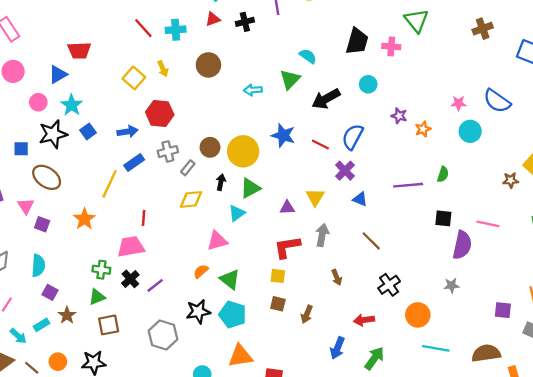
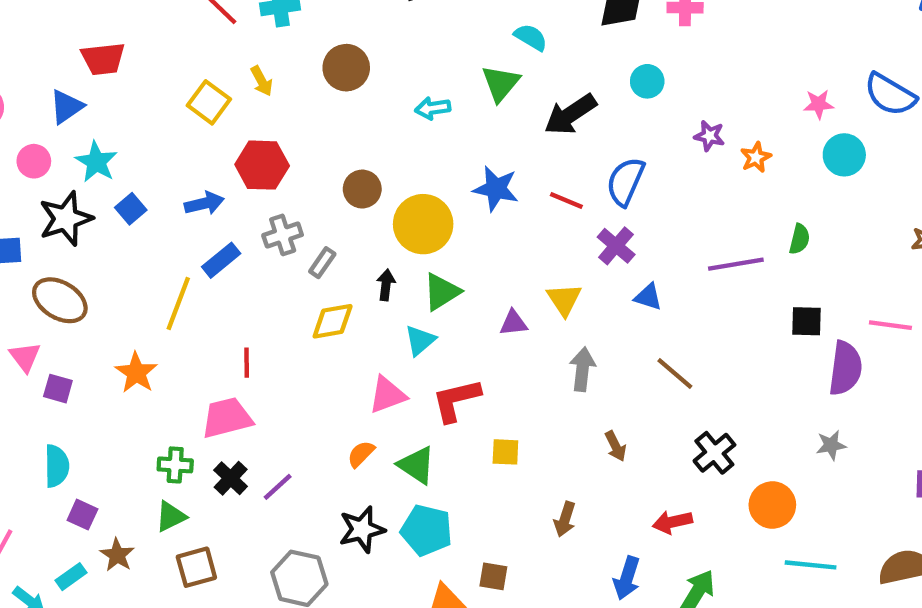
brown circle: (210, 147) -> (362, 189), moved
red L-shape: (287, 247) -> (456, 400), moved
brown square: (278, 304) -> (493, 576), moved

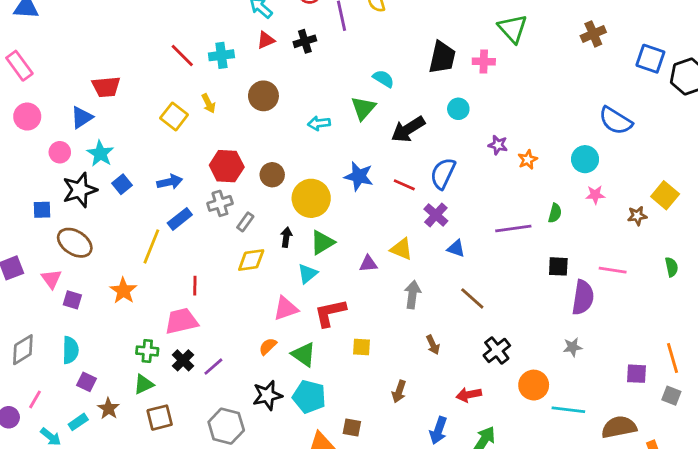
pink star: (819, 104) -> (595, 195), moved
red hexagon: (262, 165) -> (227, 166), moved
yellow triangle: (564, 299) -> (401, 249), turned -35
cyan line: (811, 565) -> (568, 410), moved

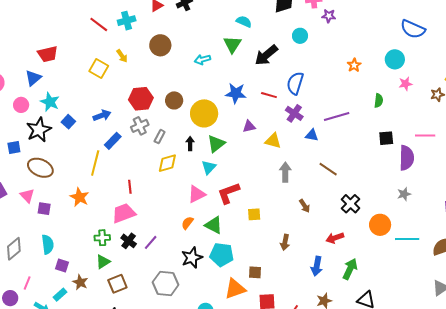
purple star: (498, 145) -> (329, 16), moved
purple line: (513, 229) -> (337, 116), moved
purple triangle: (368, 264) -> (249, 126), moved

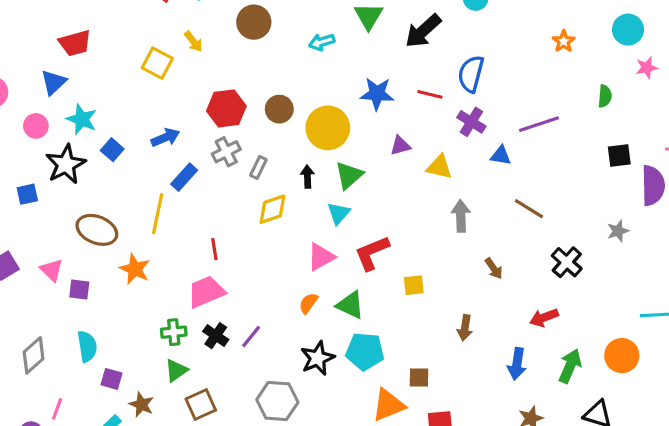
brown ellipse: (40, 168) -> (97, 230), moved
gray star: (404, 194) -> (618, 231), moved
orange circle: (380, 225) -> (622, 356), moved

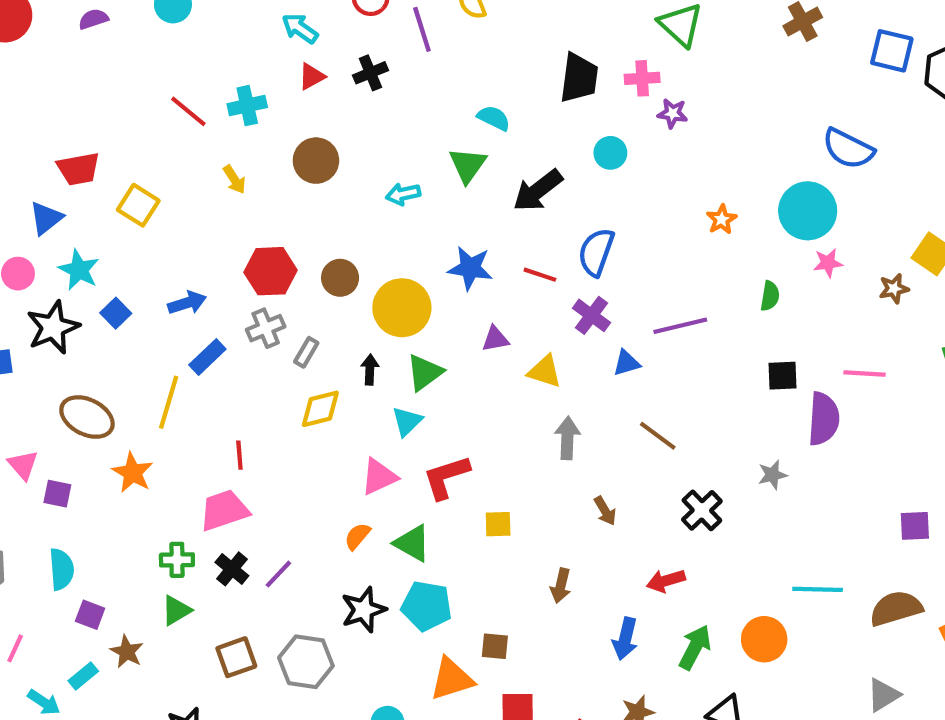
cyan circle: (628, 30) -> (808, 211), size x1.4
yellow square: (157, 63) -> (138, 205), moved
blue triangle: (501, 156) -> (626, 363), turned -30
brown square: (201, 405) -> (236, 657), moved

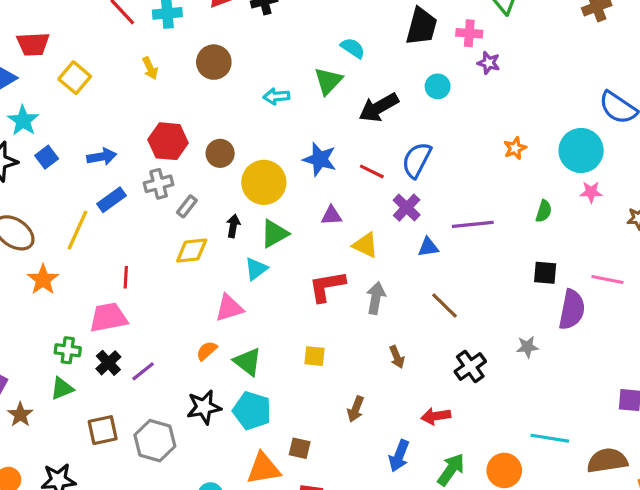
red L-shape: (446, 477) -> (327, 286), moved

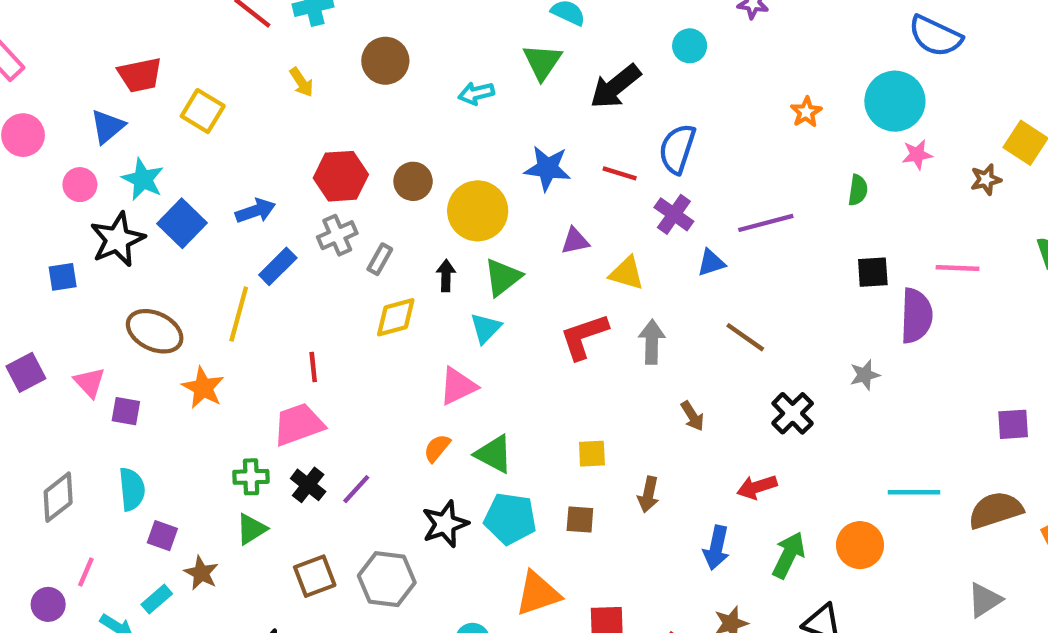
blue square: (47, 157) -> (182, 223), size x1.5
yellow square: (315, 356) -> (592, 454), moved
brown square: (300, 448) -> (580, 520), moved

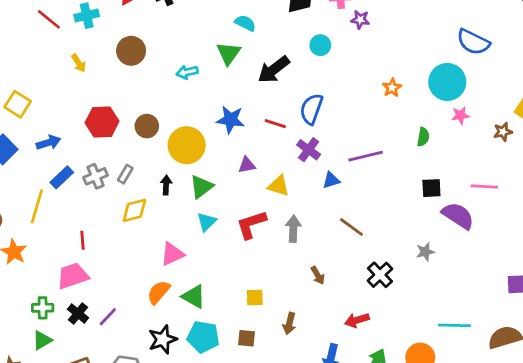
yellow square: (203, 111) -> (18, 104), moved
gray cross: (337, 235) -> (96, 176), moved
purple semicircle: (916, 316) -> (458, 216), turned -60
cyan triangle: (486, 328) -> (206, 222), moved
orange semicircle: (437, 448) -> (159, 292), size x1.4

